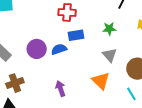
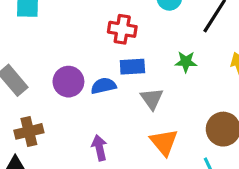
gray triangle: (110, 55) -> (152, 99), moved

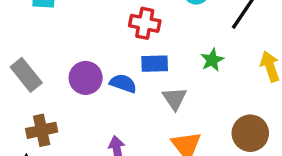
green star: (186, 62) -> (212, 60), turned -30
blue semicircle: (104, 86) -> (123, 83), turned 30

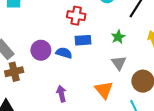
gray triangle: (174, 99) -> (119, 63), moved
brown cross: (42, 130) -> (14, 72), moved

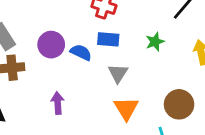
gray triangle: (119, 63) -> (118, 73), moved
purple arrow: (61, 94) -> (58, 103), moved

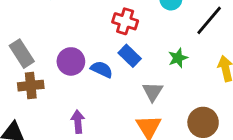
blue rectangle: (108, 39) -> (130, 56), turned 40
gray triangle: (118, 73) -> (153, 92), moved

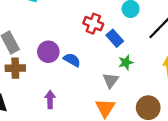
blue rectangle: (130, 56) -> (115, 38), moved
green star: (178, 58) -> (126, 62), moved

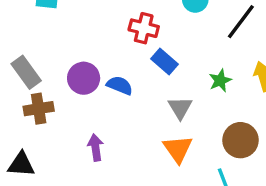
blue rectangle: (115, 38) -> (165, 61), moved
green star: (126, 62) -> (220, 81), moved

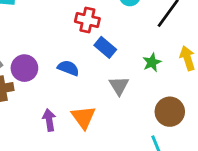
purple circle: (84, 78) -> (24, 68), moved
orange triangle: (178, 149) -> (83, 117), moved

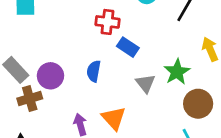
green star: (152, 62) -> (177, 72), moved, size x1.4
blue semicircle: (68, 68) -> (94, 71), turned -95

